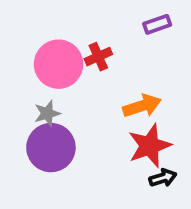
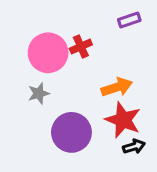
red star: (150, 146) -> (123, 120), turned -30
purple circle: (51, 148) -> (71, 132), moved

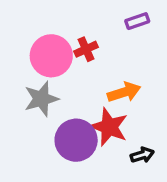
gray star: (39, 93) -> (41, 99), size x1.5
red star: (123, 120) -> (109, 127), moved

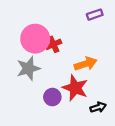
red cross: (86, 49) -> (53, 44), moved
purple circle: (76, 140) -> (52, 97), size x0.6

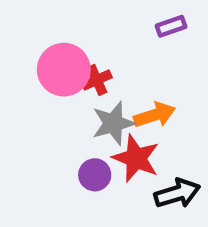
gray star: (28, 68) -> (113, 123), moved
black arrow: (98, 107) -> (177, 193), size x1.5

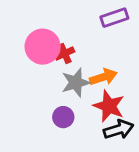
purple rectangle: (171, 26) -> (114, 18), size x1.4
red star: (136, 158) -> (109, 106), moved

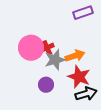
pink circle: (43, 47) -> (31, 48), moved
red cross: (65, 54) -> (47, 48), moved

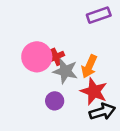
orange arrow: (75, 56) -> (89, 66), turned 132
gray star: (55, 60) -> (65, 71), turned 30

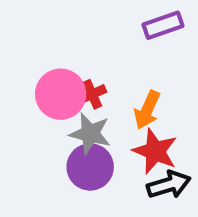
gray star: (65, 71) -> (90, 134), moved
purple circle: (55, 101) -> (90, 167), size x1.5

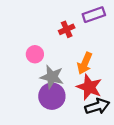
pink circle: (61, 94) -> (35, 54), size x0.6
red cross: (92, 94) -> (67, 29), moved

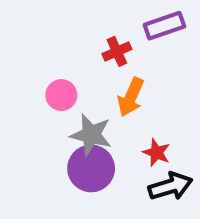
orange arrow: (85, 63) -> (131, 97), moved
red star: (89, 87) -> (157, 153), size x0.6

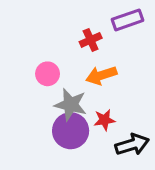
orange arrow: (131, 97) -> (101, 75), turned 48
red star: (157, 153) -> (104, 120), moved, turned -30

